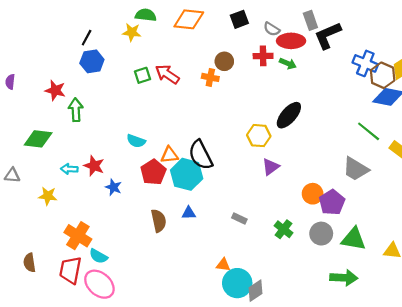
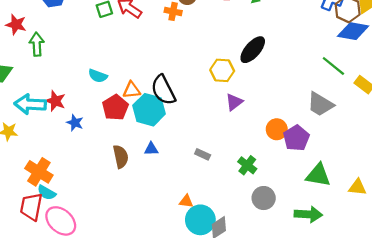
cyan arrow: (69, 169) -> (30, 104), size x1.8
gray circle: (321, 234) -> (264, 198), moved
cyan semicircle: (98, 256) -> (47, 193), moved

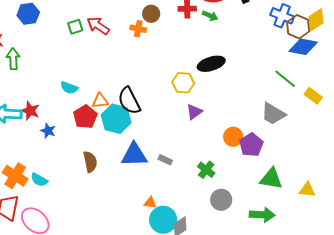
black ellipse: (253, 50) -> (211, 64), turned 32
blue triangle: (151, 149) -> (134, 155), moved, size x2.0
cyan semicircle: (47, 193) -> (39, 180), moved

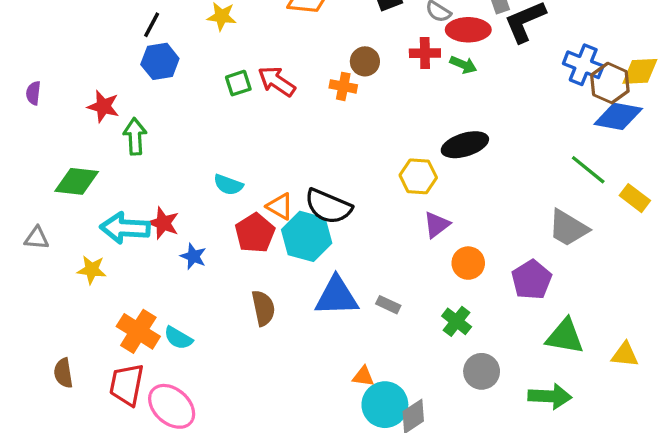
yellow diamond: (316, 20) -> (640, 71), turned 30
orange triangle: (100, 101) -> (280, 206), turned 36
black semicircle: (129, 101) -> (328, 206), turned -40
orange circle: (233, 137) -> (468, 263), moved

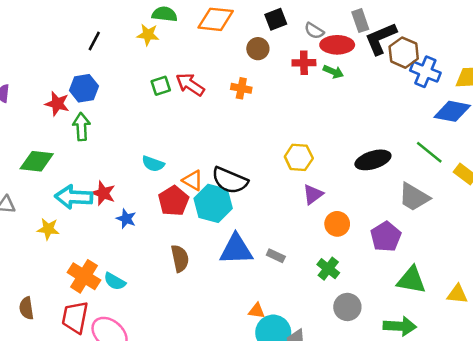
blue hexagon: (160, 61) -> (84, 88), moved
brown circle: (365, 61) -> (258, 49), moved
brown hexagon: (610, 83) -> (404, 53), moved
black ellipse: (465, 145) -> (373, 160), moved

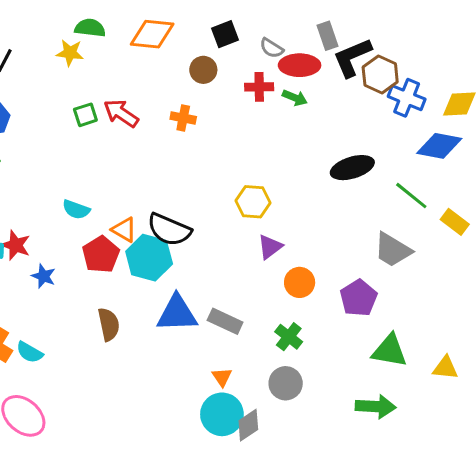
black ellipse: (373, 160) -> (352, 168), moved
gray rectangle: (276, 256) -> (225, 321), size x1.5
gray circle: (347, 307) -> (286, 383), moved
orange triangle: (257, 311) -> (222, 377), moved, turned 48

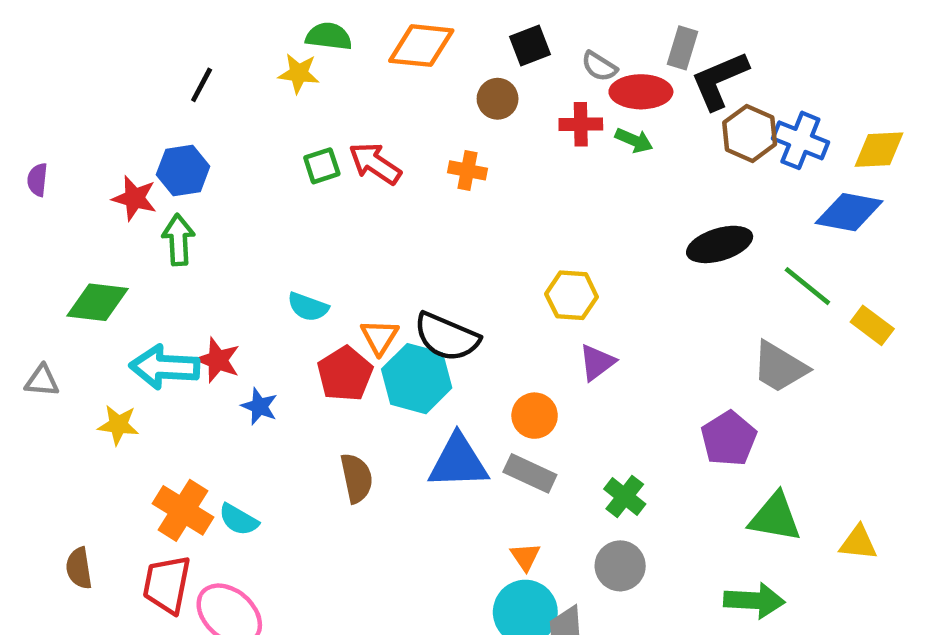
gray rectangle: (327, 36) -> (683, 48), turned 36
brown hexagon: (380, 74) -> (750, 133), moved
orange triangle: (124, 230) -> (380, 337), turned 32
orange circle: (300, 282) -> (535, 416), moved

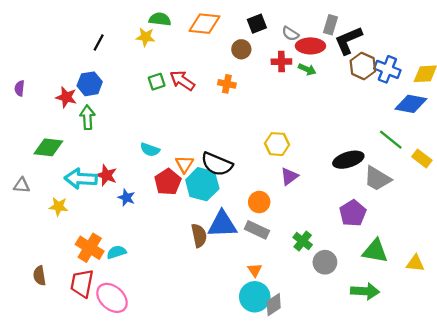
black ellipse: (720, 244) -> (348, 160), moved
brown semicircle: (356, 478) -> (199, 235), moved
cyan semicircle: (239, 520) -> (116, 252), turned 132
gray circle: (620, 566) -> (325, 262), moved

